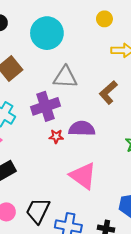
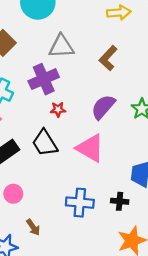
purple semicircle: (82, 129) -> (103, 107), moved, turned -45
black trapezoid: (38, 211) -> (45, 143), moved, turned -52

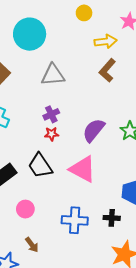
brown L-shape: (108, 58) -> (107, 70), moved
purple cross: (44, 79) -> (51, 114), moved, size x0.6
pink circle: (13, 194) -> (25, 209), moved

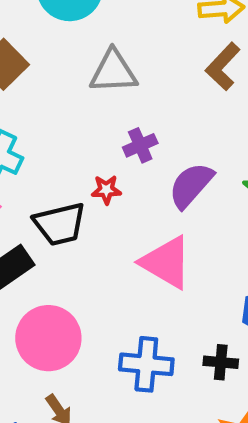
purple cross: (51, 114) -> (140, 145), moved
black trapezoid: (40, 166) -> (60, 224), moved, turned -72
pink circle: (25, 209) -> (48, 338), size x1.8

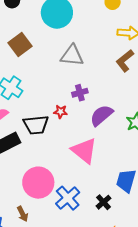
pink circle: (48, 338) -> (38, 183), moved
black cross: (221, 362) -> (103, 202), turned 35
blue cross: (146, 364) -> (68, 198), turned 35

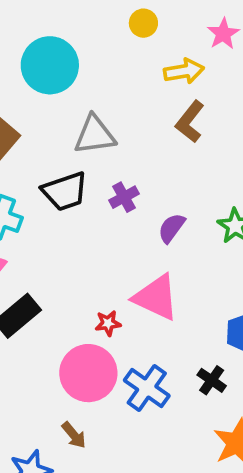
red star: (61, 112) -> (108, 323), moved
purple semicircle: (101, 115) -> (172, 228), size x0.7
black trapezoid: (36, 125) -> (65, 191), moved

